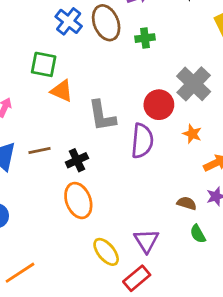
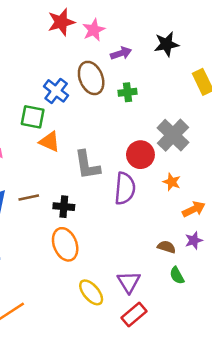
blue cross: (69, 21) -> (56, 91), moved
black cross: (77, 160) -> (64, 207), turned 30
red rectangle: (137, 278) -> (134, 314), moved

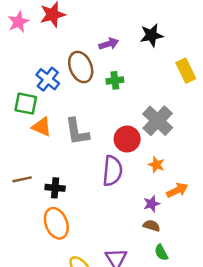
pink star: (94, 30) -> (18, 22), moved
gray L-shape: (87, 165) -> (77, 132), moved
purple star: (194, 240) -> (152, 204), moved

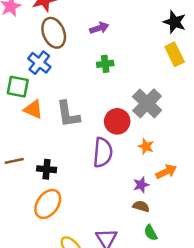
black star: (152, 35) -> (175, 22), moved, turned 30
brown ellipse: (81, 67) -> (54, 33), moved
orange ellipse: (56, 223) -> (48, 204), turned 56

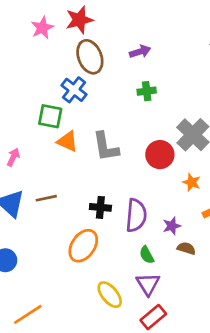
purple semicircle: (103, 152) -> (136, 215), moved
black cross: (47, 169) -> (100, 207), moved
purple star: (141, 185) -> (172, 226), moved
green semicircle: (151, 233) -> (147, 255), moved

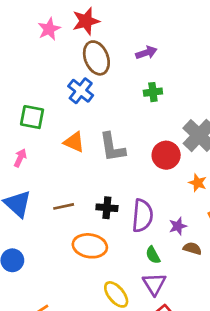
green square: (50, 116) -> (32, 117), moved
brown line: (46, 198) -> (64, 206), moved
orange ellipse: (83, 246) -> (90, 246), turned 64

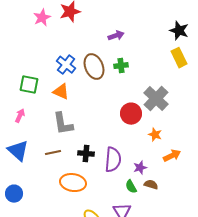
brown ellipse: (96, 58) -> (94, 67), moved
orange triangle: (74, 142) -> (61, 92), moved
gray L-shape: (112, 147) -> (63, 124), moved
green semicircle: (153, 255) -> (131, 187), moved

